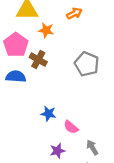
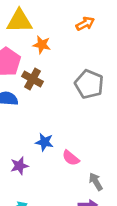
orange arrow: (74, 13) -> (85, 24), moved
purple star: (57, 151) -> (19, 166), moved

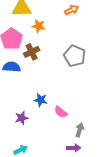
brown cross: (33, 79) -> (32, 52), turned 35
gray arrow: (96, 182) -> (80, 130), turned 48

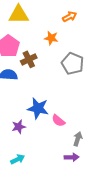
orange star: (39, 26) -> (51, 38), moved
blue star: (41, 100) -> (38, 108), size x1.5

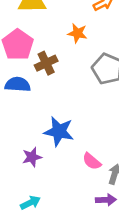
pink semicircle: (58, 121) -> (92, 161), moved

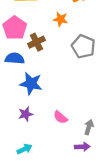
blue star: (59, 131) -> (31, 84), moved
pink semicircle: (92, 161) -> (60, 117), moved

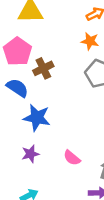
orange star: (60, 19) -> (90, 41), moved
blue semicircle: (15, 58) -> (17, 88), turned 30

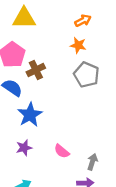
blue star: (37, 118) -> (30, 115), turned 30

